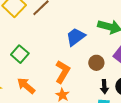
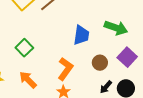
blue trapezoid: (76, 37) -> (81, 35), turned 130
black arrow: (104, 87) -> (106, 87), turned 40

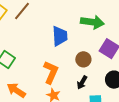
black arrow: (106, 87) -> (82, 82), moved

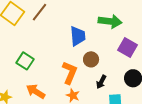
brown circle: (83, 59) -> (91, 59), moved

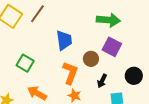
blue trapezoid: (78, 36) -> (64, 40), moved
purple square: (127, 48) -> (112, 47), moved

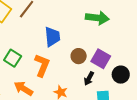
purple square: (112, 47) -> (101, 59), moved
orange L-shape: (70, 73) -> (42, 65), moved

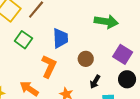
green square: (13, 58) -> (23, 40), moved
purple square: (101, 59) -> (123, 54), moved

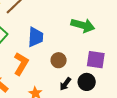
purple square: (123, 54) -> (96, 60), turned -30
black circle: (127, 79) -> (87, 82), moved

